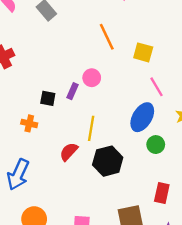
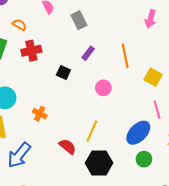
purple rectangle: (73, 91) -> (88, 53), moved
black square: (48, 98) -> (63, 73), moved
red semicircle: (69, 152) -> (68, 146), turned 72

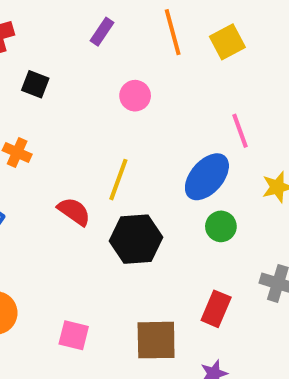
black square: (63, 73) -> (35, 84), moved
yellow square: (153, 77) -> (227, 42), moved, turned 36

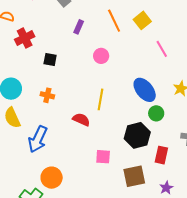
pink line: (240, 131) -> (162, 49), moved
blue ellipse: (207, 177) -> (145, 90), turned -70
black hexagon: (136, 239) -> (137, 135), moved
pink square: (74, 335) -> (103, 157), moved

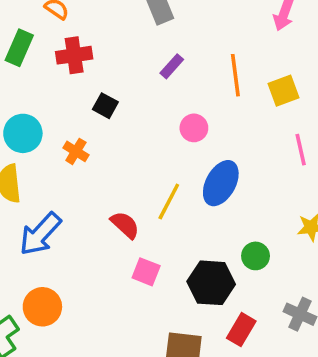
blue ellipse: (145, 90) -> (221, 183), moved, turned 50
orange cross: (47, 95) -> (76, 151), moved
pink square: (103, 157) -> (146, 272), moved

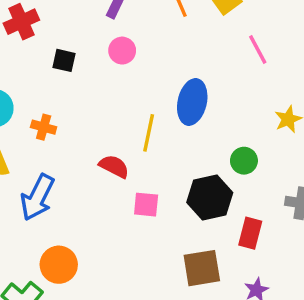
pink circle: (194, 128) -> (122, 51), moved
orange cross: (76, 151) -> (44, 127), moved

